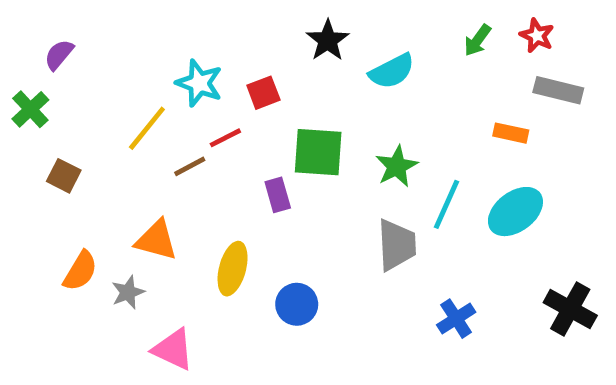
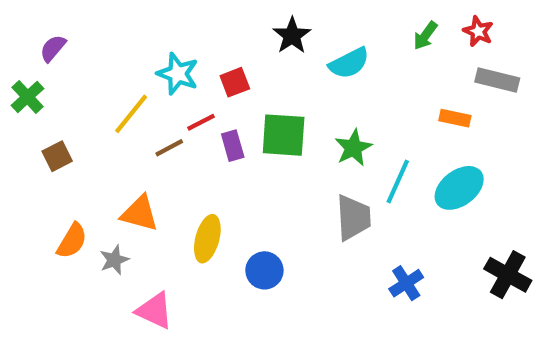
brown square: (64, 176) -> (57, 156), turned 36
purple rectangle: (278, 195) -> (233, 146), moved

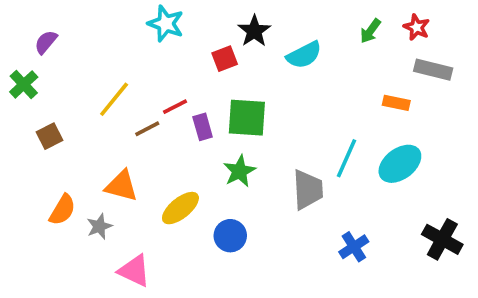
cyan star: (178, 74) -> (166, 24), moved
red square: (235, 82) -> (225, 59), moved
green star: (353, 148) -> (239, 171), moved
yellow ellipse: (207, 239) -> (180, 208), turned 36

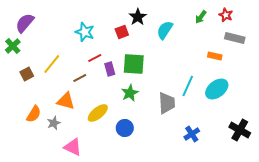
cyan star: (166, 24) -> (85, 32), moved
purple semicircle: (46, 42) -> (25, 23), size x1.5
cyan semicircle: (304, 55) -> (165, 30), turned 150
yellow line: (114, 99) -> (52, 64), moved
brown line: (147, 129) -> (80, 78), moved

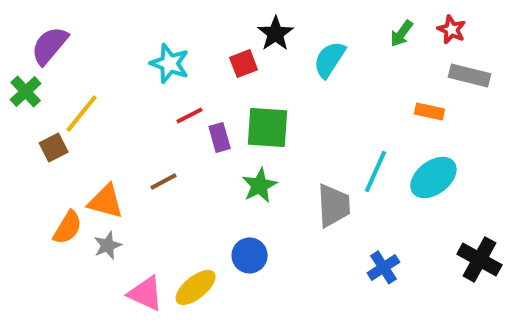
yellow line: (52, 64) -> (82, 114), moved
brown line: (80, 78) -> (164, 181), moved
orange triangle: (66, 101) -> (106, 201), moved
yellow ellipse: (98, 113) -> (196, 287), moved

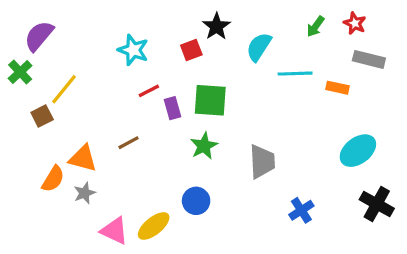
cyan line: (375, 171) -> (295, 74), moved, turned 64
cyan ellipse: (433, 177) -> (358, 151), moved

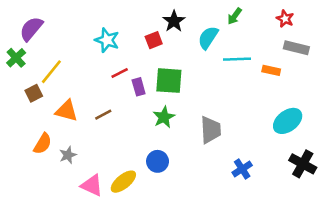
green arrow: (315, 26) -> (235, 16), moved
orange triangle: (83, 158) -> (67, 111), moved

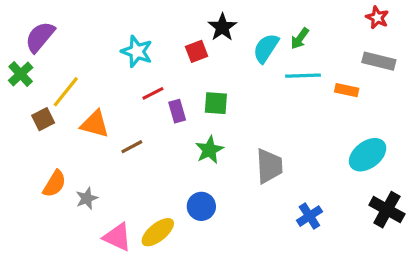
green arrow: (235, 16) -> (300, 39), moved
red star: (285, 19) -> (377, 18), moved
green square: (169, 81) -> (216, 103), size x0.7
orange triangle: (67, 111) -> (95, 124), moved

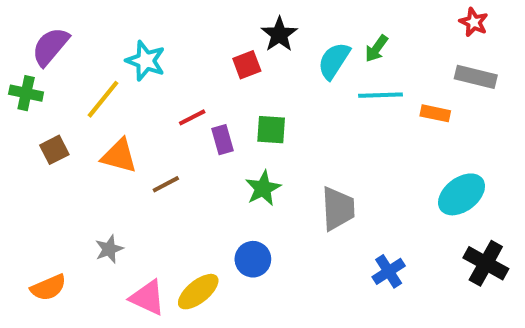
cyan star: (137, 51) -> (146, 61), moved
green cross: (21, 74) -> (26, 93), turned -35
yellow line: (66, 92) -> (103, 99), moved
orange semicircle: (54, 184) -> (48, 288), moved, turned 36

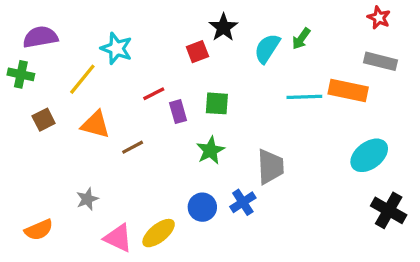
purple semicircle: (50, 47) -> (40, 37), turned 40
cyan line: (381, 95) -> (304, 97), moved
orange rectangle: (435, 113) -> (348, 91), size x1.6
blue cross: (389, 271) -> (243, 202), moved

